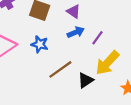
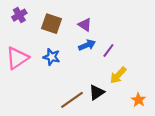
yellow arrow: (107, 63) -> (118, 75), size x0.7
brown line: (60, 69) -> (72, 100), moved

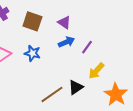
orange star: (139, 100) -> (116, 94), size x1.6

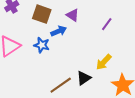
blue arrow: (66, 42) -> (59, 31), moved
purple line: (87, 47) -> (107, 24), moved

